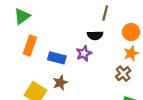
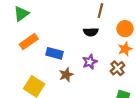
orange rectangle: (30, 46) -> (29, 42), turned 36
purple star: (84, 53) -> (90, 62), moved
brown star: (60, 83) -> (66, 75), moved

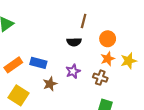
orange rectangle: (29, 42) -> (13, 65), moved
brown cross: (118, 68) -> (100, 78), turned -32

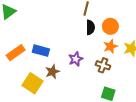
black semicircle: (74, 42) -> (90, 27), moved, turned -88
yellow square: (19, 95) -> (32, 83), moved

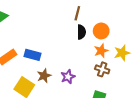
purple star: (76, 59) -> (68, 77), moved
brown cross: (103, 65) -> (102, 69), moved

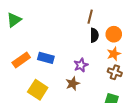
brown star: (44, 76) -> (73, 84), moved
purple star: (68, 77) -> (81, 65), moved

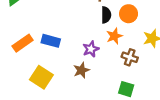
orange star: (114, 54) -> (114, 36), moved

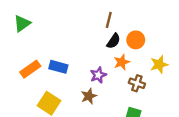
black semicircle: (106, 15) -> (113, 41), turned 35

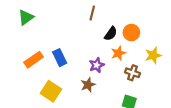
brown line: (109, 20) -> (92, 13), moved
blue rectangle: (58, 67) -> (60, 58), turned 49

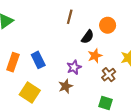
orange circle: (131, 33) -> (108, 25), moved
orange rectangle: (34, 60) -> (13, 62), turned -36
brown cross: (133, 73) -> (109, 75), turned 32

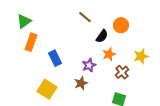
brown line: (70, 17) -> (85, 17), turned -64
orange rectangle: (13, 62) -> (31, 42), moved

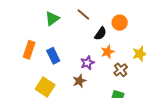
green triangle: (24, 21) -> (52, 19), moved
orange rectangle: (31, 42) -> (29, 50), moved

